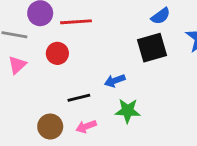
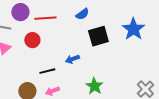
blue semicircle: (161, 16) -> (82, 14), moved
green star: (128, 111) -> (94, 86), moved, turned 30

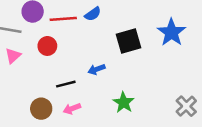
blue semicircle: (82, 14) -> (93, 14), moved

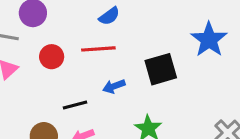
red line: (63, 19) -> (98, 49), moved
black square: (128, 41) -> (161, 69), moved

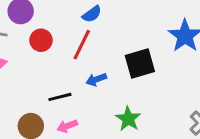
red line: (98, 49) -> (82, 45), turned -60
red circle: (52, 57) -> (41, 40), moved

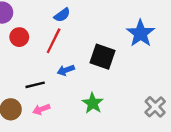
black square: (140, 64) -> (103, 57), turned 35

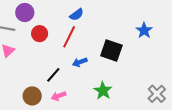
blue star: (141, 33) -> (144, 30), size x0.7
black line: (35, 85) -> (53, 75), turned -35

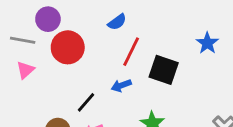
red circle: (40, 34) -> (68, 47), size x1.5
red line: (69, 37) -> (131, 52), moved

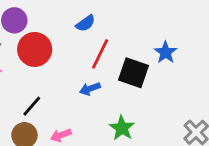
blue star: (207, 43) -> (166, 52), moved
black line: (86, 102) -> (32, 106), moved

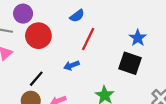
black square: (134, 73) -> (130, 63), moved
blue arrow: (90, 89) -> (72, 65), moved

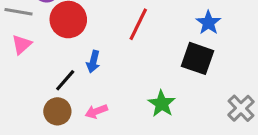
blue arrow: (72, 65) -> (93, 62), moved, turned -56

